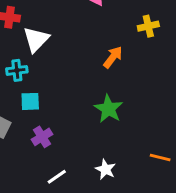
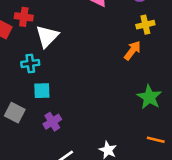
orange arrow: (113, 57) -> (132, 51), moved
green star: (108, 109) -> (149, 97), moved

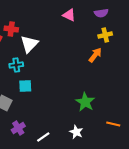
green star: (149, 97) -> (85, 102), moved
purple cross: (52, 122) -> (18, 128), moved

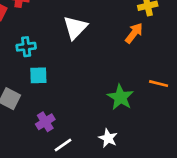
white triangle: (29, 44) -> (75, 28), moved
orange line: (113, 124) -> (159, 84), moved
purple cross: (18, 128) -> (45, 122), moved

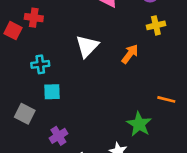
orange arrow: (134, 33) -> (130, 54), moved
green star: (120, 97) -> (139, 124), moved

